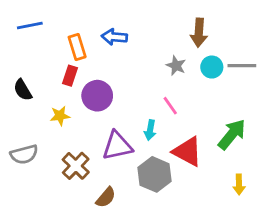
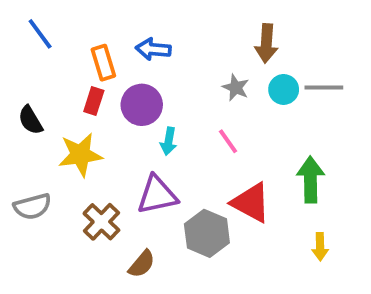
blue line: (30, 25) -> (40, 34), turned 65
purple circle: (97, 96) -> (142, 105), moved
yellow star: (60, 116) -> (80, 155), size x1.6
cyan arrow: (150, 130) -> (169, 141), moved
green arrow: (232, 134) -> (310, 180), turned -40

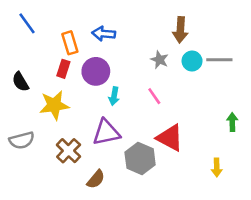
green arrow: (310, 180) -> (232, 122), moved, size x0.6

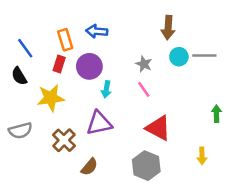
blue line: (27, 23) -> (25, 48), moved
gray star: (160, 60) -> (144, 64), moved
gray hexagon: (140, 158) -> (146, 166), moved

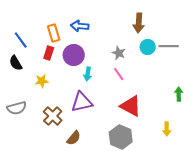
yellow star: (51, 98) -> (42, 81), size x0.6

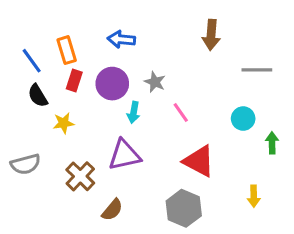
orange rectangle: (54, 33) -> (67, 50), moved
cyan circle: (148, 47) -> (243, 119), moved
gray star: (119, 53) -> (155, 82), moved
black semicircle: (16, 63) -> (38, 96), moved

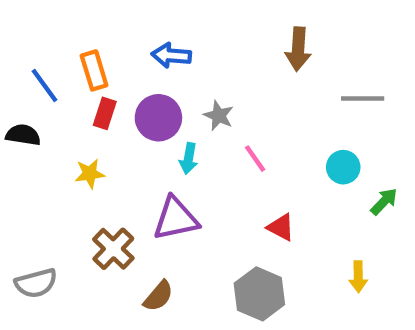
black semicircle: (38, 96) -> (23, 135), moved, turned 130
green arrow: (272, 143) -> (384, 202), turned 45
red triangle: (199, 161) -> (281, 227), size x0.6
gray semicircle: (26, 164) -> (36, 283), moved

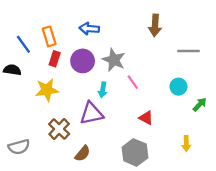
gray star: (219, 116) -> (114, 60), size x1.5
cyan arrow: (189, 159) -> (103, 90), moved
yellow star: (90, 174) -> (47, 90), size x1.5

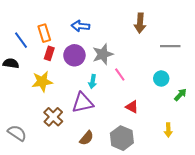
gray star: (114, 60) -> (103, 54), turned 30
gray semicircle: (19, 147) -> (17, 133), turned -132
brown semicircle: (83, 154) -> (87, 138), moved

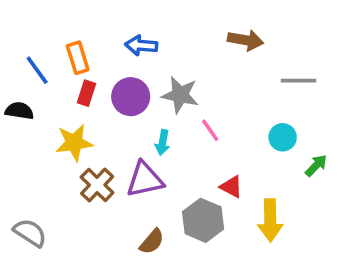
brown arrow: (140, 23) -> (246, 40), turned -84
gray star: (103, 54) -> (180, 95), turned 30
brown cross: (53, 117) -> (97, 185), moved
yellow arrow: (168, 130) -> (270, 220), moved, size x1.6
gray hexagon: (122, 138) -> (203, 220), moved

